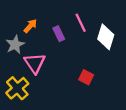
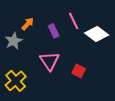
white diamond: (106, 37) -> (97, 34), turned -70
pink triangle: (35, 63) -> (50, 61), moved

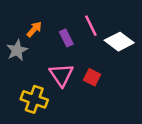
red square: (79, 71) -> (92, 77), moved
yellow cross: (16, 81) -> (34, 99), moved, turned -30

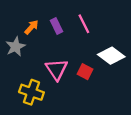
purple rectangle: (66, 38) -> (57, 26), moved
white diamond: (119, 42) -> (111, 56), moved

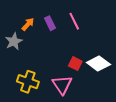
white diamond: (111, 56) -> (98, 64), moved
pink triangle: (57, 69) -> (62, 85), moved

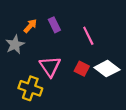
pink line: (74, 21) -> (88, 36), moved
pink triangle: (62, 85) -> (50, 66), moved

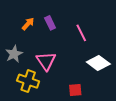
gray star: (15, 45) -> (14, 54), moved
red square: (82, 69) -> (75, 90), moved, turned -32

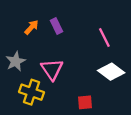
pink line: (81, 33) -> (104, 37), moved

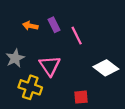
orange arrow: (31, 27) -> (30, 26), turned -120
pink line: (104, 37) -> (77, 36), moved

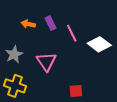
white diamond: (106, 68) -> (99, 44), moved
yellow cross: (30, 87) -> (15, 86), moved

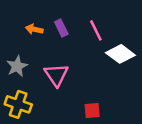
pink line: (72, 33) -> (96, 30), moved

